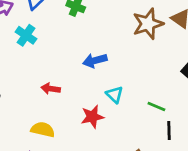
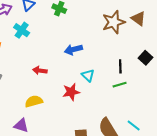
green line: (156, 107) -> (120, 85), turned -40
yellow semicircle: (43, 130) -> (34, 101), turned -30
black line: (169, 131) -> (120, 66), moved

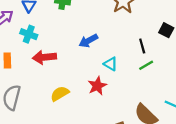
red arrow: (40, 71) -> (44, 57), moved, size x1.5
yellow semicircle: (34, 101) -> (60, 94), moved

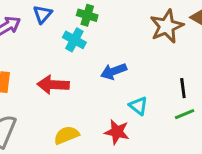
cyan cross: (29, 34) -> (74, 40), moved
red star: (97, 86) -> (117, 132), turned 30

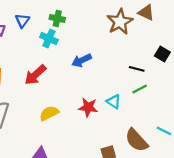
red arrow: (53, 85) -> (35, 75), turned -40
black line: (183, 88) -> (137, 69), turned -63
cyan triangle: (138, 106) -> (114, 102), moved

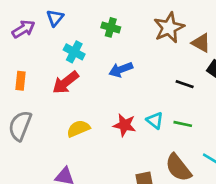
brown triangle: (146, 12) -> (201, 43), moved
green cross: (57, 18) -> (111, 27), moved
cyan cross: (49, 38) -> (74, 52), moved
green line: (140, 89) -> (183, 124), moved, turned 35

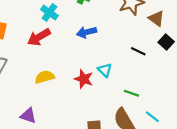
cyan triangle: (155, 120) -> (105, 70), moved
green line: (183, 124) -> (131, 93), moved

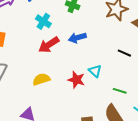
red arrow: (39, 37) -> (49, 45), moved

